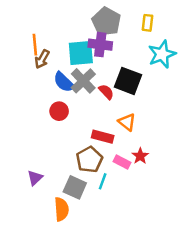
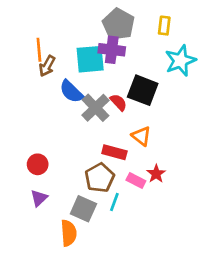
gray cross: (83, 81) -> (96, 108), moved
red circle: (59, 111) -> (38, 164), moved

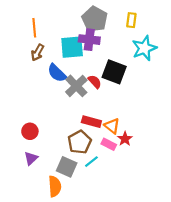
orange line: (39, 50) -> (34, 28), moved
orange triangle: (141, 136) -> (112, 126), moved
cyan line: (114, 202) -> (91, 162), turned 32

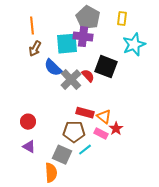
brown pentagon: (80, 142) -> (74, 132), turned 30
purple triangle: (31, 158) -> (29, 147), turned -48

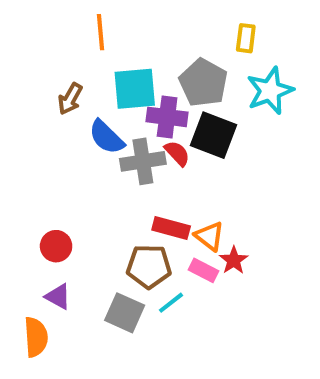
gray pentagon: (88, 18) -> (203, 83), moved
orange line: (32, 26) -> (100, 32), moved
purple cross: (83, 37) -> (167, 117), moved
gray cross: (71, 80) -> (143, 161), turned 35
orange semicircle: (51, 173) -> (36, 337), moved

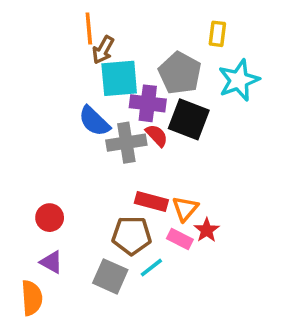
brown arrow: (70, 99) -> (103, 50), moved
orange triangle: (209, 236) -> (185, 209), turned 32

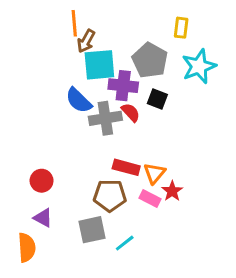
black square: (189, 119) -> (157, 99), size x0.6
cyan line: (151, 268) -> (125, 243), moved
gray square: (110, 276) -> (92, 230), turned -36

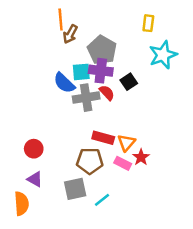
gray pentagon: (150, 60) -> (102, 50), moved
cyan square: (99, 65) -> (81, 72), moved, size x0.7
black square: (157, 99) -> (129, 82), turned 35

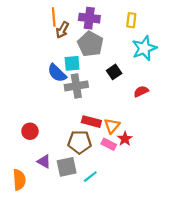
purple cross: (101, 71) -> (89, 18), moved
red semicircle: (107, 93) -> (141, 91), moved, turned -72
purple triangle: (35, 179) -> (44, 161), moved

